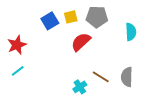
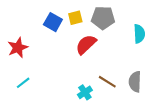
blue square: (50, 21) -> (53, 22), turned -30
cyan line: (18, 71) -> (23, 83), moved

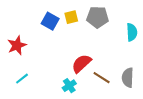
red semicircle: (86, 44) -> (81, 63), moved
cyan cross: (85, 92) -> (69, 86), moved

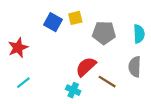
gray pentagon: (98, 17) -> (104, 33), moved
gray semicircle: (128, 78) -> (135, 67), moved
cyan cross: (69, 86) -> (73, 90), turned -32

